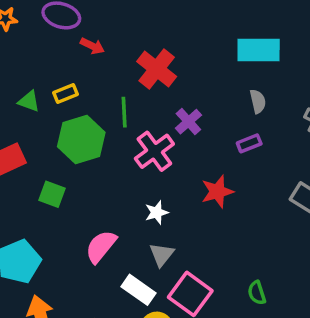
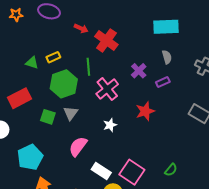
red arrow: (92, 46) -> (81, 28), moved
purple cross: (188, 122) -> (139, 71), moved
gray triangle: (162, 255) -> (71, 113), moved
green semicircle: (257, 293) -> (171, 170), turned -120

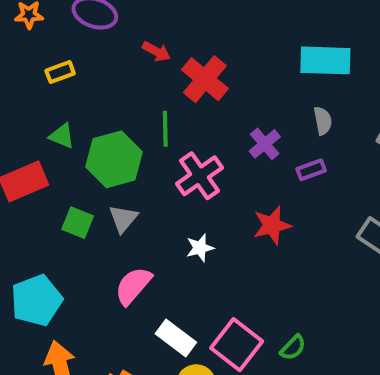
yellow rectangle: (53, 57) -> (60, 72), moved
green triangle: (32, 63) -> (62, 136), moved
green semicircle: (171, 170) -> (293, 348), moved

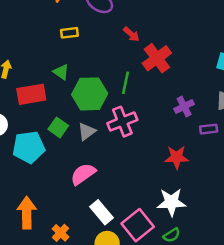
pink cross: (200, 176) -> (122, 122), moved
white star: (200, 248) -> (171, 202), moved, size x1.6
cyan pentagon: (36, 300) -> (29, 147), moved

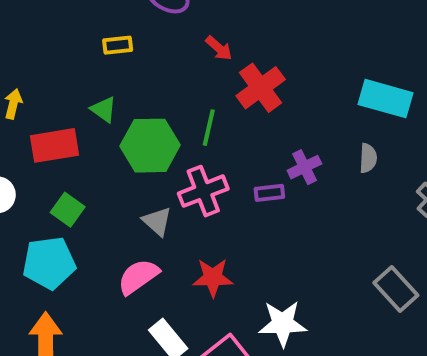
green square: (58, 127) -> (68, 210), moved
purple rectangle: (209, 129) -> (269, 193), moved
gray triangle: (87, 132) -> (157, 221), moved, turned -42
cyan pentagon: (29, 147) -> (49, 263), moved
red star: (177, 157) -> (213, 278), moved

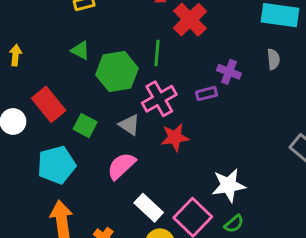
red rectangle: (55, 145) -> (49, 104), moved, turned 68
purple cross: (304, 167) -> (229, 72), turned -35
green square: (68, 210) -> (85, 126), moved
red star: (213, 278) -> (175, 137), moved

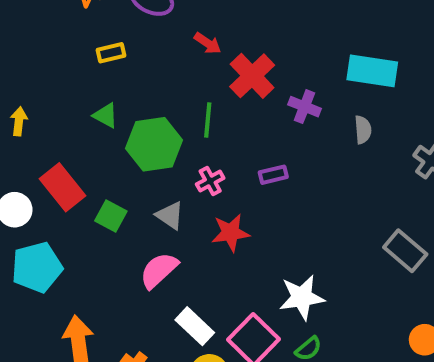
purple cross: (229, 72) -> (304, 107), moved
pink cross: (159, 99) -> (210, 181), size x0.6
cyan pentagon: (57, 165) -> (37, 267), moved

